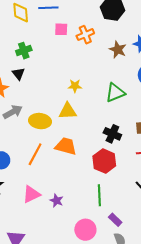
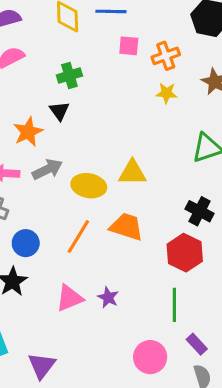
yellow star: (75, 86) -> (166, 93), moved
purple star: (57, 201) -> (108, 297), moved

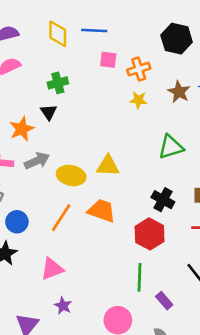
purple star: (108, 297) -> (63, 306), moved
purple rectangle: (197, 344) -> (164, 301), moved

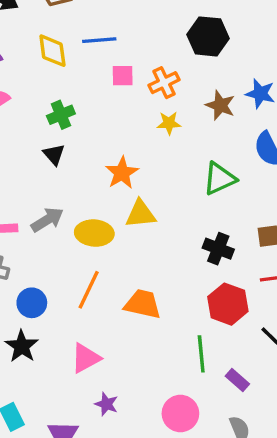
orange star: (22, 129) -> (122, 173), moved
orange trapezoid: (102, 211) -> (143, 304), moved
red hexagon: (150, 234) -> (228, 304), moved

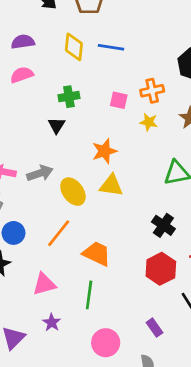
pink square: (123, 76) -> (119, 100), moved
yellow ellipse: (94, 233) -> (73, 192), turned 36
green line: (201, 354) -> (89, 295), moved

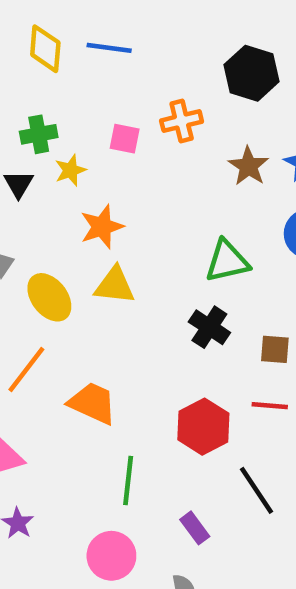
yellow star: (149, 122) -> (70, 170), moved, turned -30
black cross: (163, 225) -> (209, 327), moved
green line: (89, 295) -> (128, 481), moved

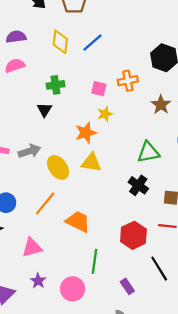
blue line: (109, 48) -> (93, 42), turned -50
yellow star: (70, 170) -> (105, 114), moved
pink circle: (111, 556) -> (73, 289), moved

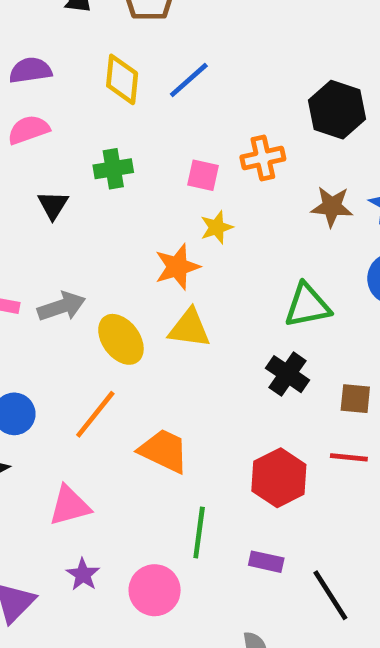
brown star: (161, 105) -> (332, 207), turned -30
black triangle: (44, 110) -> (53, 205), moved
black line: (159, 269) -> (330, 595), moved
purple rectangle: (127, 286) -> (266, 562), moved, turned -42

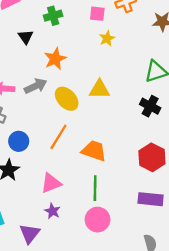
orange star: (177, 267) -> (55, 59), moved
green line: (199, 532) -> (95, 188), moved
purple rectangle: (266, 562) -> (151, 199), size x1.5
purple star: (83, 575) -> (52, 211), moved

